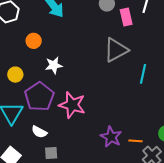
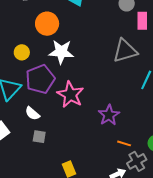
orange circle: (34, 41) -> (47, 24), size x1.5
white star: (54, 65) -> (61, 52), size x1.4
purple star: (111, 137) -> (109, 115), moved

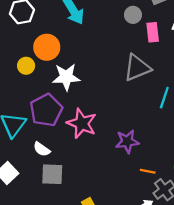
yellow circle: (22, 52) -> (26, 66), moved
purple star: (109, 115) -> (127, 142), turned 30
gray square: (39, 137) -> (52, 174), size x1.5

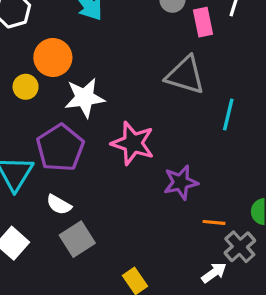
gray triangle: (137, 68) -> (185, 75), turned 44
pink star: (82, 123) -> (133, 143), moved
gray square: (52, 174) -> (77, 239), turned -30

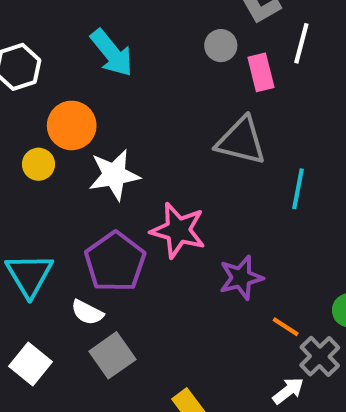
purple pentagon: (60, 148) -> (115, 262), moved
orange line: (214, 222) -> (286, 327), turned 30

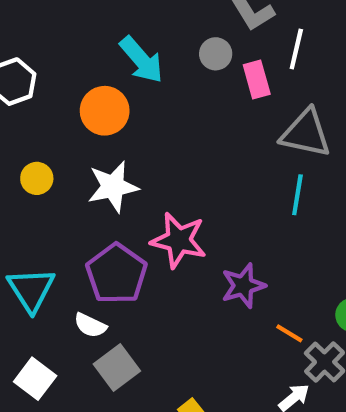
cyan arrow: (112, 53) -> (141, 60), moved
orange circle: (72, 125) -> (105, 111), moved
gray triangle: (241, 141) -> (306, 133), moved

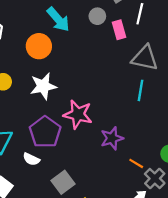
gray square: (117, 368) -> (63, 182), moved

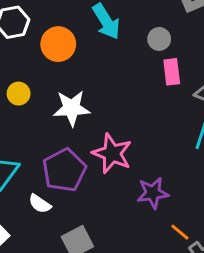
gray circle: (97, 16) -> (159, 39), moved
pink rectangle: (119, 30) -> (172, 72), moved
orange circle: (39, 46) -> (58, 44), moved

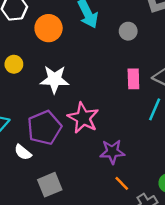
pink rectangle: (172, 72) -> (133, 79), moved
orange line: (180, 232) -> (122, 183), moved

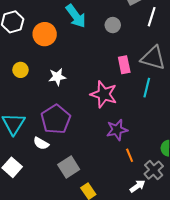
white star: (55, 79) -> (57, 77), size x0.7
pink star: (83, 118) -> (104, 94), moved
orange line: (122, 183) -> (130, 155), turned 32

